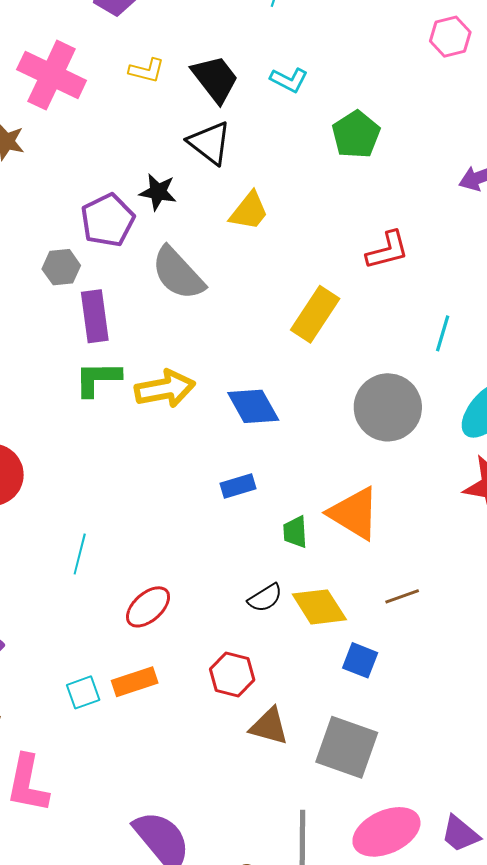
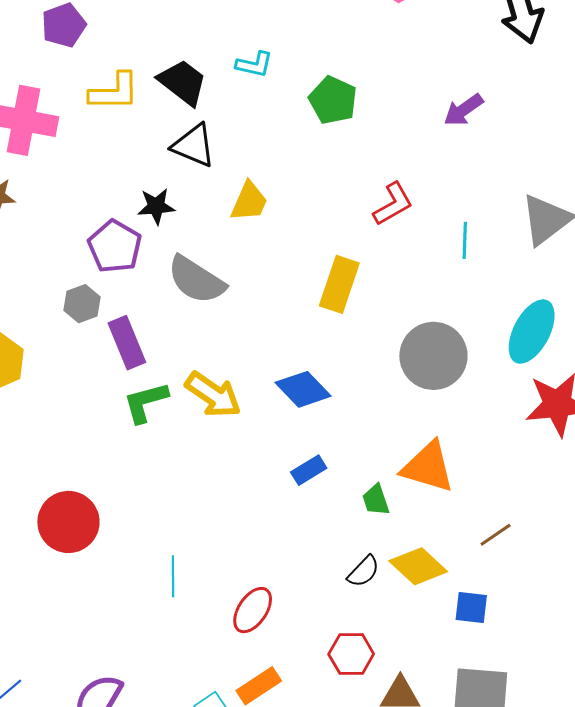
yellow L-shape: (147, 70) -> (114, 92), size x1.5
cyan line: (443, 333) -> (465, 240), moved
yellow arrow: (165, 389) -> (213, 395), turned 60

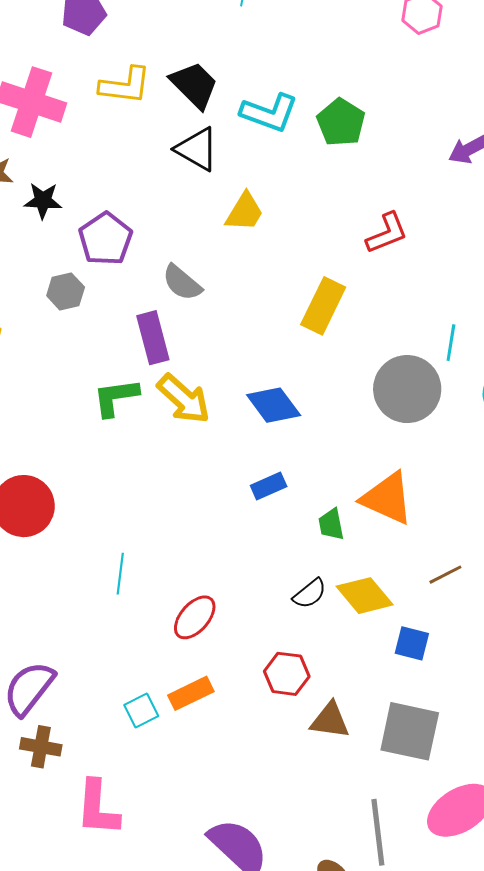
cyan L-shape: (254, 64) -> (269, 113), moved, size x1.5
black star: (156, 206) -> (43, 201), moved
cyan line: (465, 240) -> (451, 343), moved
gray semicircle: (196, 280) -> (182, 283), size x0.7
purple rectangle: (127, 343) -> (153, 338), moved

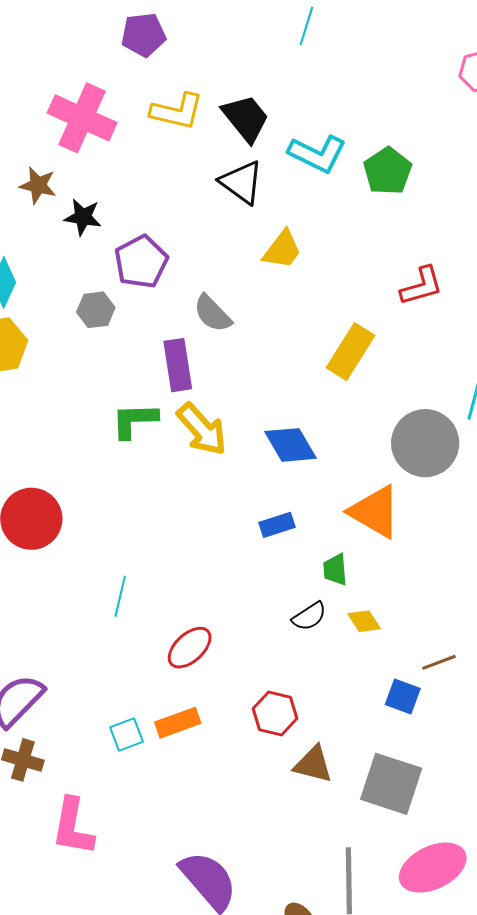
orange triangle: (387, 498) -> (375, 512), moved
brown line: (445, 575) -> (439, 662), moved
black semicircle: (310, 594) -> (309, 616), moved
yellow diamond: (365, 596) -> (364, 621), moved, size x0.6

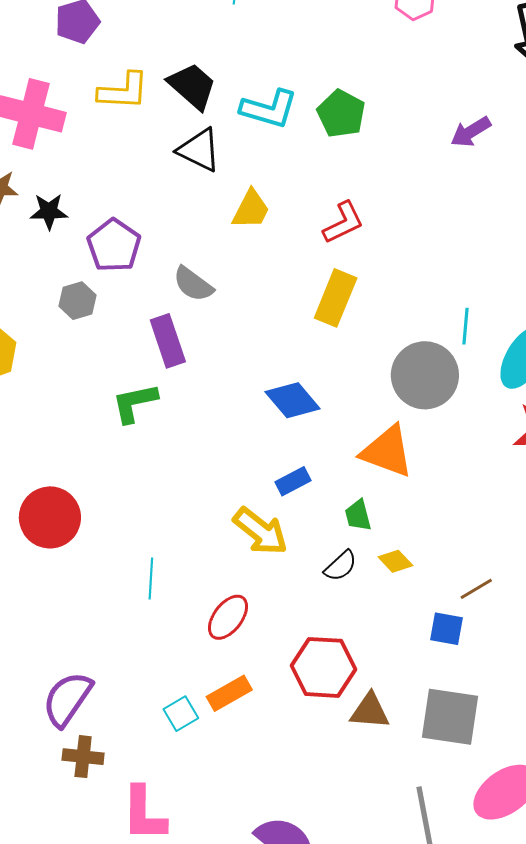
red L-shape: (422, 286) -> (343, 223), moved
yellow arrow: (202, 429) -> (260, 531), moved
red hexagon: (275, 713) -> (324, 667), size x1.4

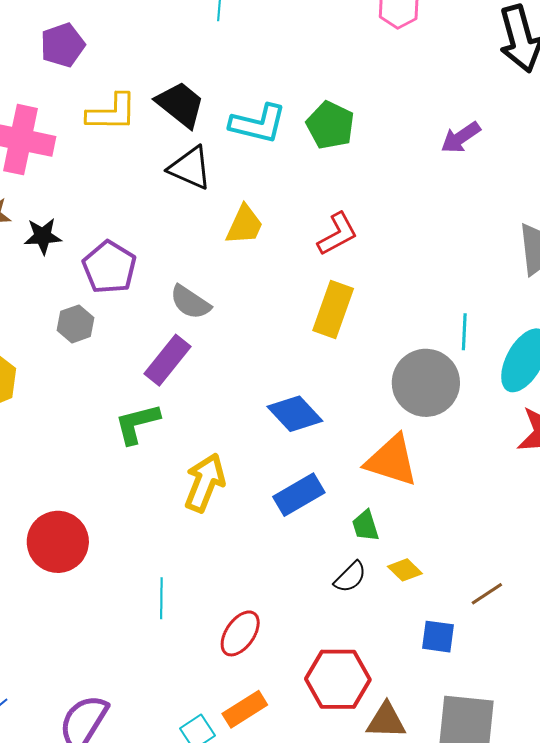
purple rectangle: (168, 341) -> (167, 360), turned 60
blue rectangle: (293, 481) -> (299, 495), size x1.4
yellow arrow: (260, 531) -> (205, 483), moved, turned -104
blue square: (446, 629) -> (438, 637), moved

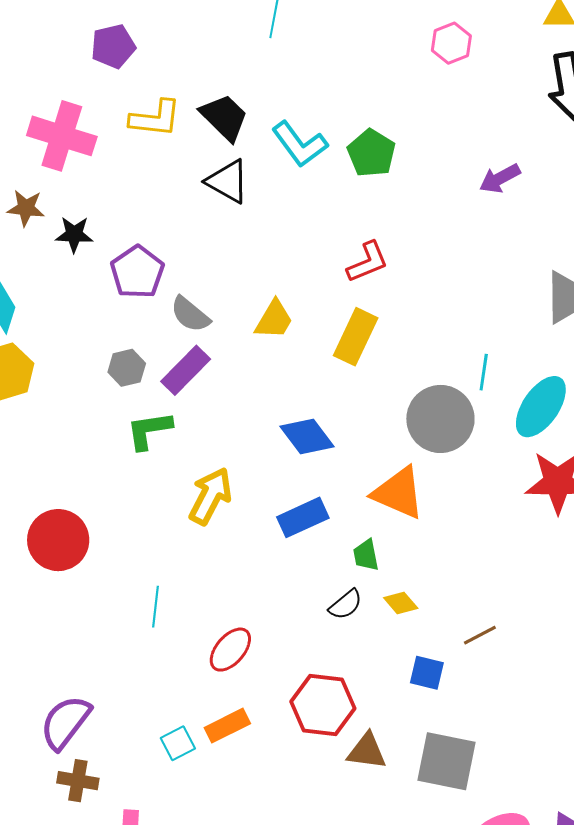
cyan L-shape: (258, 124) -> (300, 144), turned 34
yellow trapezoid: (245, 225) -> (274, 320), moved
gray semicircle: (190, 302) -> (190, 314), moved
gray hexagon: (75, 324) -> (127, 368), moved

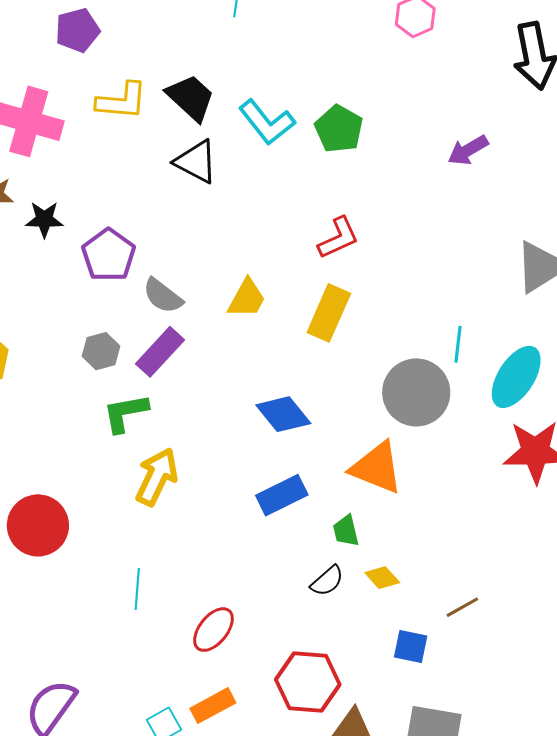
yellow arrow: (210, 496) -> (157, 477), moved

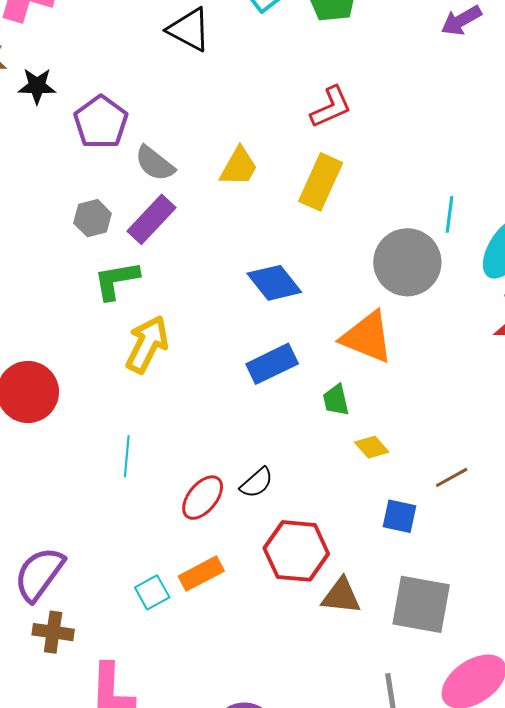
black semicircle: (327, 581) -> (257, 483), moved

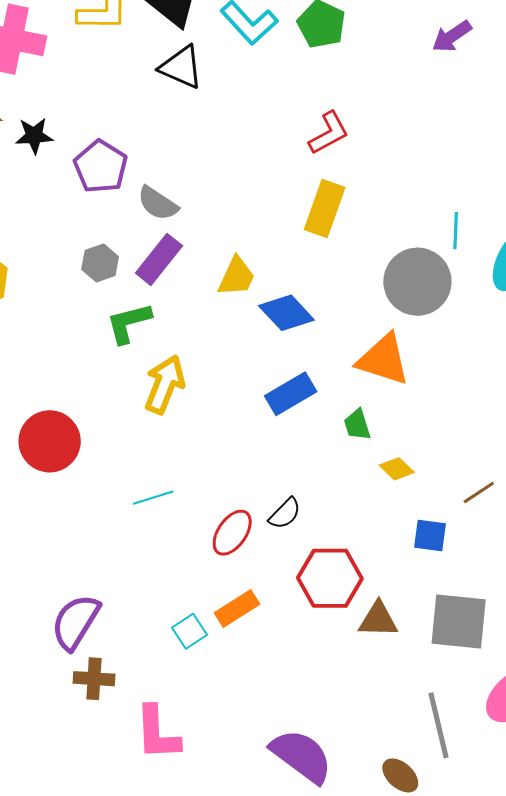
yellow trapezoid: (239, 167) -> (237, 277), moved
cyan line: (127, 456) -> (153, 498), turned 72

